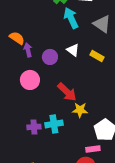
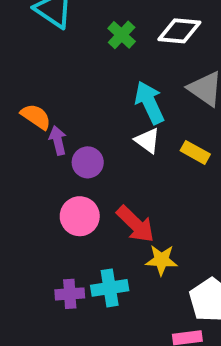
cyan arrow: (71, 18) -> (149, 103), moved
purple circle: (50, 57) -> (88, 162), moved
pink circle: (30, 80) -> (80, 216), moved

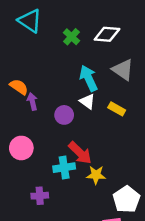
purple circle: (88, 162) -> (64, 115), moved
pink circle: (80, 216) -> (21, 148), moved
cyan cross: (110, 288) -> (64, 168), moved

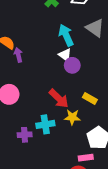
yellow rectangle: (117, 109) -> (90, 99), moved
purple circle: (64, 115) -> (72, 65), moved
cyan cross: (64, 168) -> (45, 124), moved

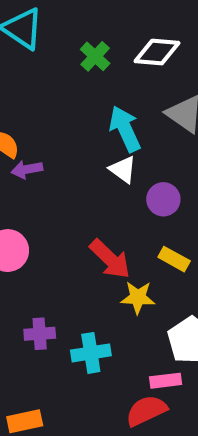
purple arrow: (18, 55) -> (27, 169), turned -88
purple circle: (72, 65) -> (163, 199), moved
cyan cross: (45, 124) -> (91, 353), moved

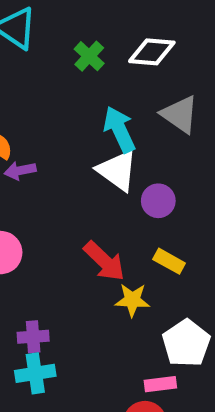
white triangle: (123, 169) -> (117, 171), size x1.5
cyan cross: (91, 353) -> (35, 373), moved

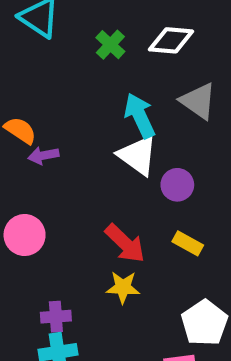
yellow star: (132, 300) -> (123, 287), moved

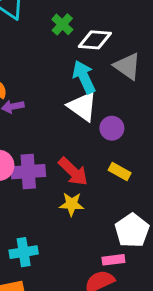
white diamond: (171, 40) -> (95, 40), moved
purple cross: (56, 317) -> (28, 172), moved, size x1.5

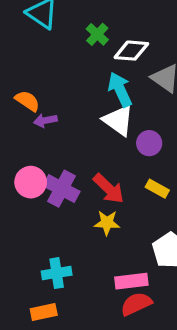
purple cross: (28, 172) -> (61, 189), turned 32
pink rectangle: (113, 260) -> (131, 281), moved, size x1.4

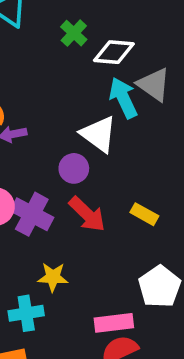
cyan arrow: (120, 90) -> (123, 98), moved
purple circle: (149, 143) -> (74, 168), moved
yellow star: (107, 223) -> (53, 277), moved

